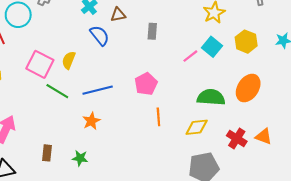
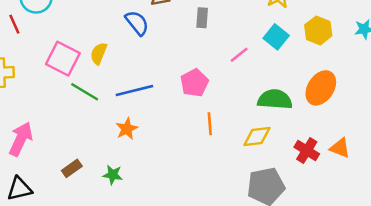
pink line: (190, 56) -> (239, 55), moved
brown rectangle: (47, 153) -> (72, 168), turned 49

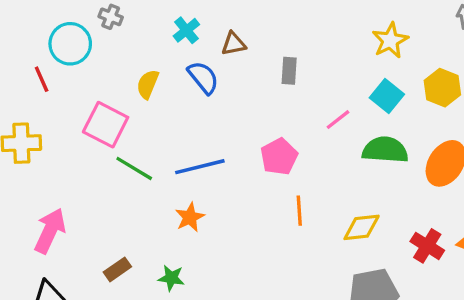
yellow semicircle: (99, 53) -> (148, 84), moved
green semicircle: (275, 99) -> (385, 150), moved

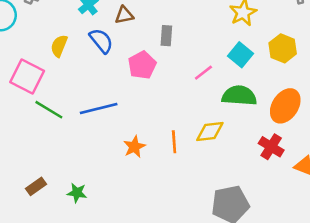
pink pentagon: (279, 157) -> (142, 65), moved
orange star: (190, 217) -> (134, 147), moved
yellow diamond: (362, 227) -> (210, 131), moved
red cross: (427, 246) -> (271, 147), moved

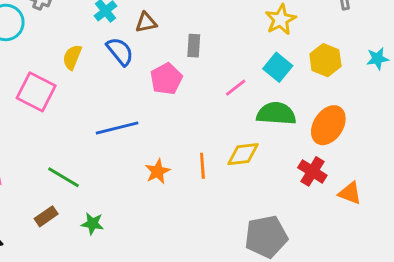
green line: (49, 110) -> (64, 177), moved

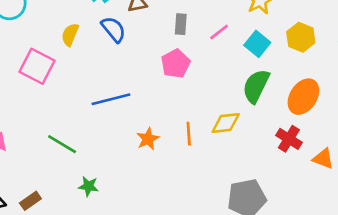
pink pentagon: (166, 79) -> (176, 64), moved
pink line: (236, 88) -> (219, 32), moved
green semicircle: (276, 114) -> (256, 86), turned -68
brown rectangle: (46, 216) -> (30, 201), moved

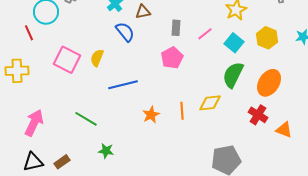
yellow semicircle: (70, 35) -> (97, 58), moved

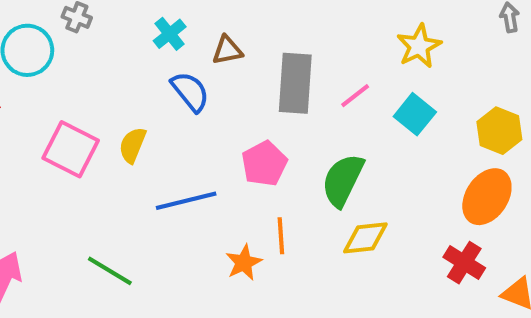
gray rectangle: (176, 28) -> (295, 83), size x1.8
yellow hexagon: (267, 38) -> (499, 131), moved
pink pentagon: (172, 58) -> (264, 164), moved
green semicircle: (233, 75) -> (343, 180), moved
orange line: (182, 111) -> (281, 236), moved

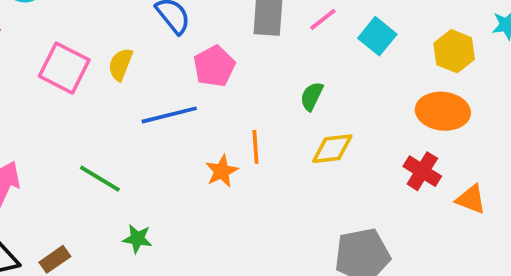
pink pentagon: (264, 164) -> (214, 66), moved
green semicircle: (343, 180) -> (312, 96), size x0.6
orange ellipse: (487, 197) -> (443, 111), turned 63

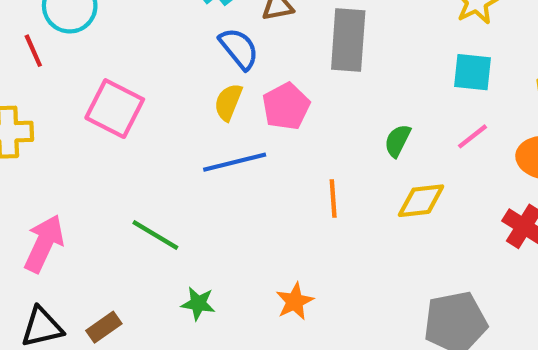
pink line: (323, 19) -> (472, 136), moved
cyan square: (377, 36) -> (472, 72), turned -33
yellow semicircle: (120, 64) -> (228, 102), moved
orange star: (222, 171) -> (295, 301), moved

